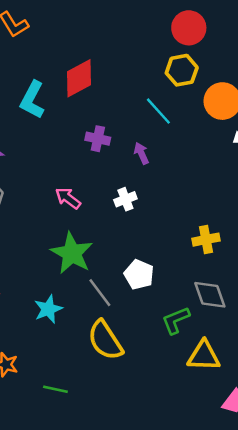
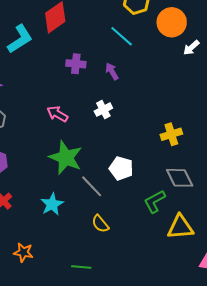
cyan L-shape: (32, 100) -> (20, 39), turned -144
yellow semicircle: (105, 340) -> (100, 224), size x0.6
green line: (55, 389) -> (81, 267), moved

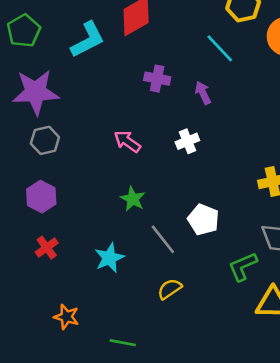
green star: (66, 158) -> (133, 199), size x0.6
yellow semicircle: (100, 224) -> (170, 289), turned 90
green line: (81, 267) -> (123, 343), moved

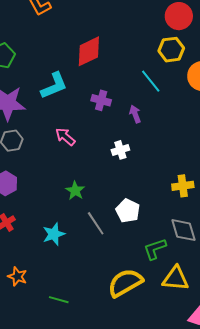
cyan L-shape: (88, 40) -> (54, 86), moved
pink arrow: (127, 141) -> (65, 137), moved
yellow semicircle: (170, 289) -> (125, 283), moved, size x1.8

